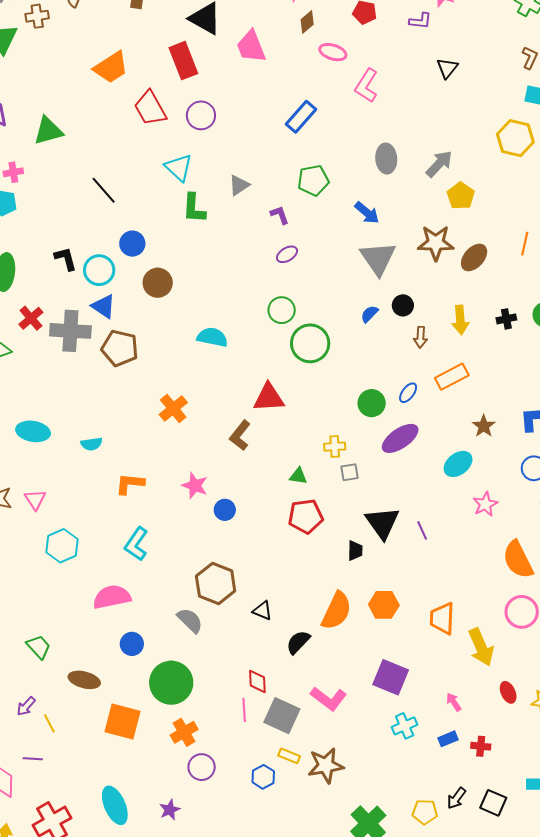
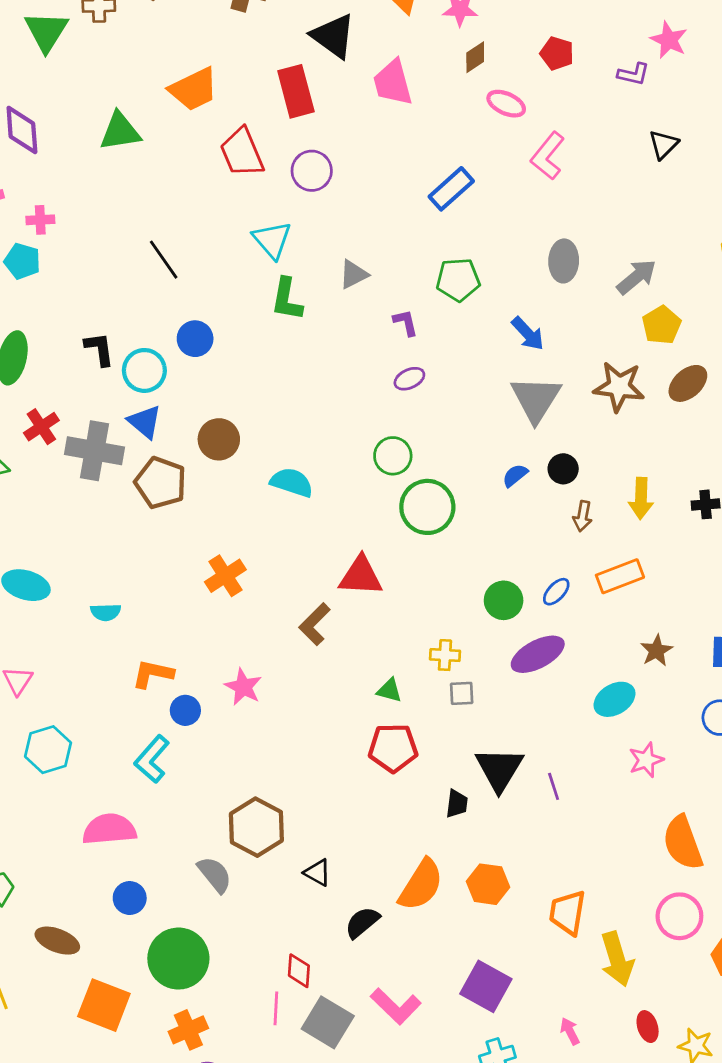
green triangle: (48, 131) -> (120, 131), moved
brown ellipse: (474, 257) -> (688, 383), moved
brown circle: (158, 283) -> (219, 439), moved
blue circle: (225, 510) -> (185, 710), moved

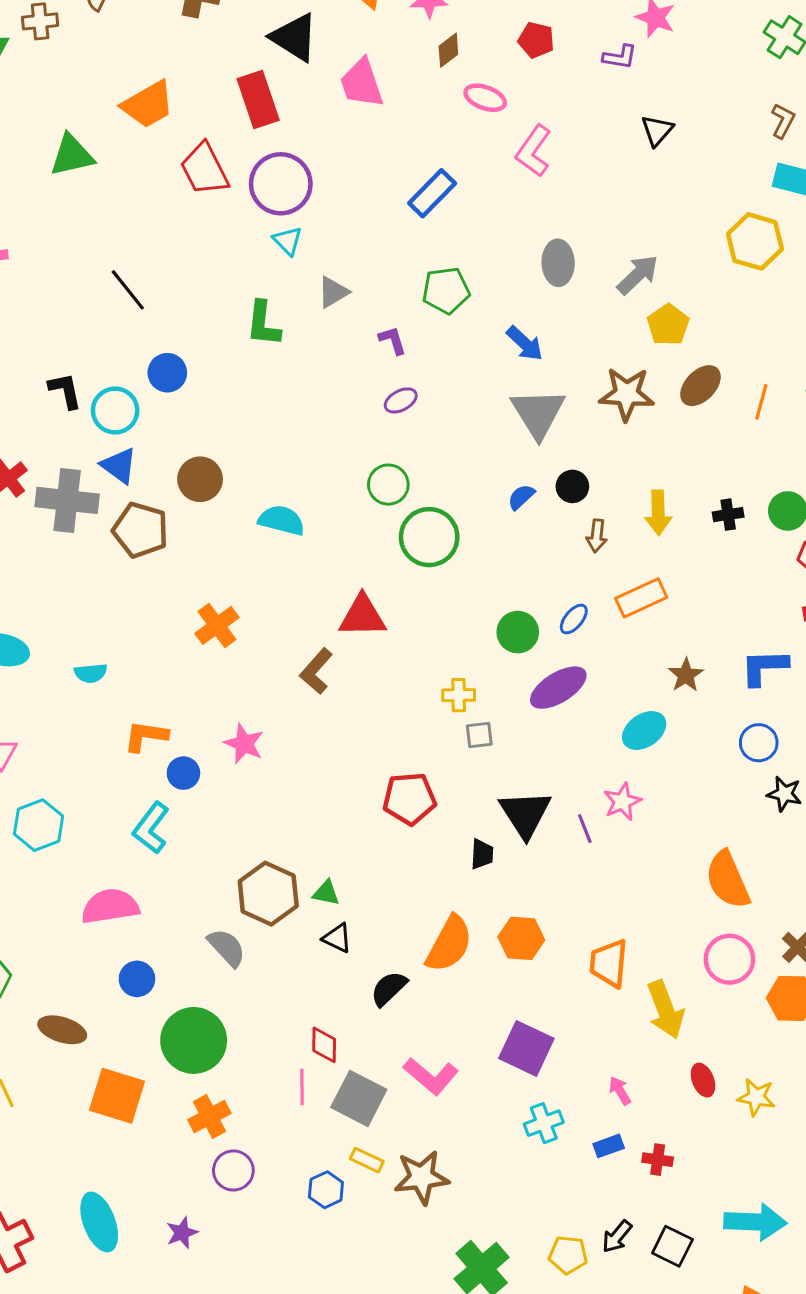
purple circle: (312, 171) -> (281, 184), size x1.4
cyan triangle: (272, 240) -> (288, 241), moved, size x0.7
green triangle: (389, 690) -> (326, 893), moved
pink star: (646, 760) -> (622, 802), moved

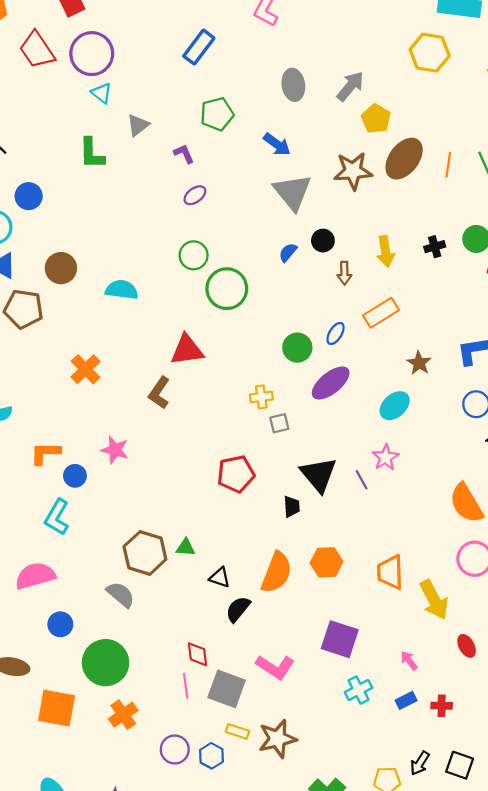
brown ellipse: (700, 386) -> (404, 159), size x1.4
black triangle: (337, 938) -> (220, 577), moved
purple circle: (233, 1170) -> (175, 749), moved

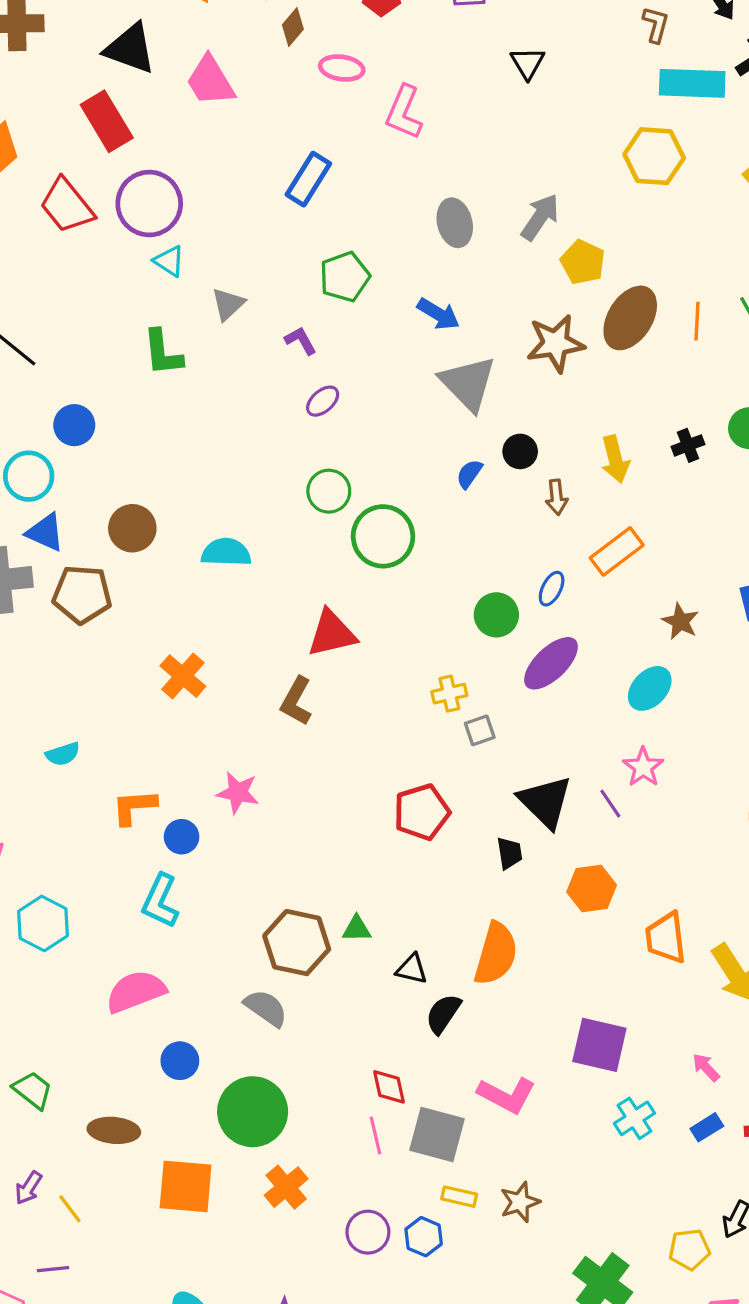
orange hexagon: (327, 562) -> (592, 889), moved
brown star: (277, 739) -> (520, 1202), size x0.7

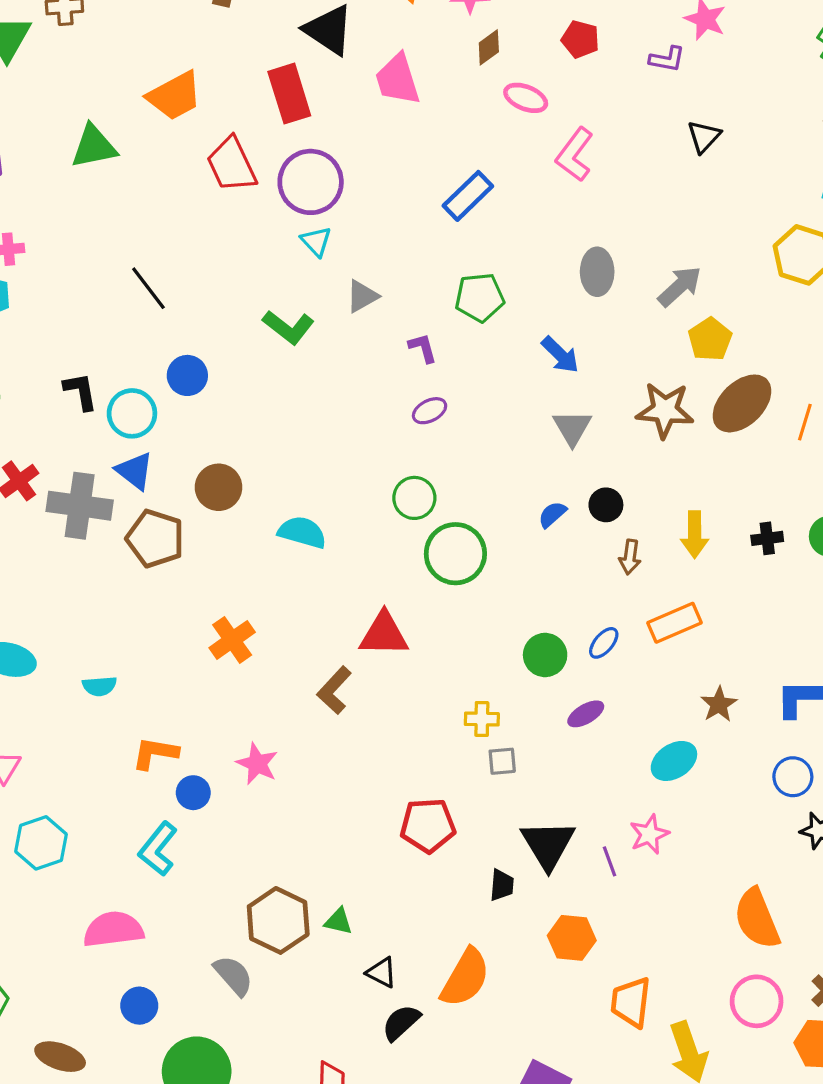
green L-shape: (163, 353) -> (289, 327), turned -60
gray triangle: (468, 383) -> (572, 428), size x0.7
purple ellipse: (551, 663) -> (586, 714), size x0.6

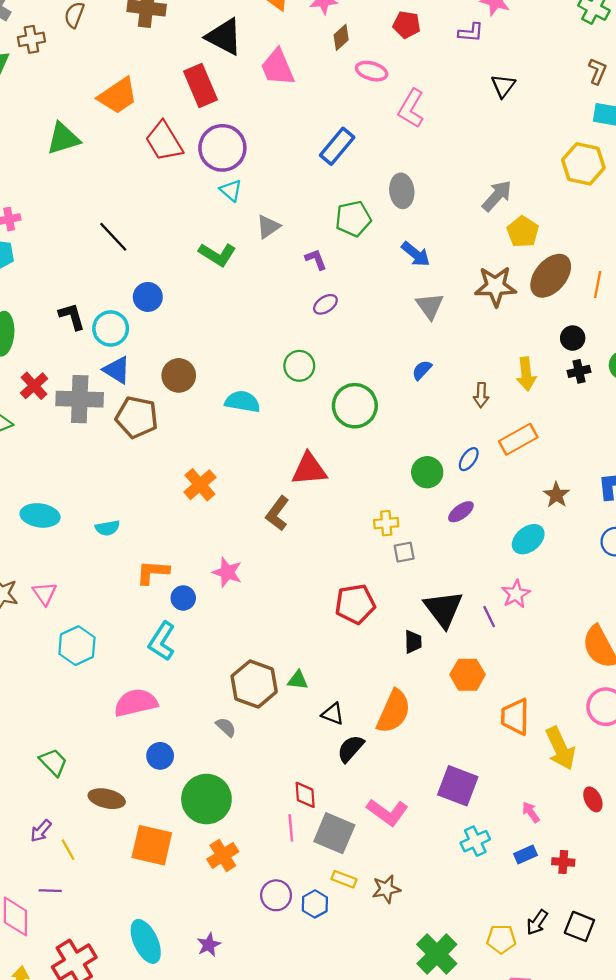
gray ellipse: (597, 272) -> (402, 191), moved
green circle: (414, 498) -> (299, 366), moved
black circle: (606, 505) -> (573, 338), moved
gray semicircle: (233, 976) -> (226, 727), size x0.7

